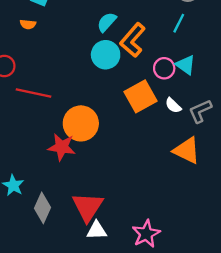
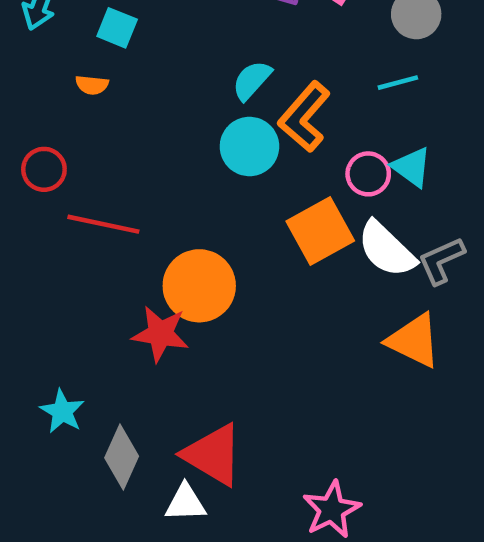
cyan line: (179, 23) -> (398, 83), turned 48
white semicircle: (173, 105) -> (386, 249), size x1.8
red triangle: (88, 207) -> (213, 455), turned -32
white triangle: (97, 230) -> (186, 503), moved

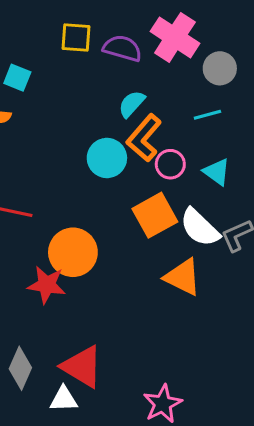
cyan semicircle: (252, 80) -> (132, 104), moved
pink circle: (368, 174) -> (170, 164), moved
orange triangle: (414, 341) -> (183, 277), moved

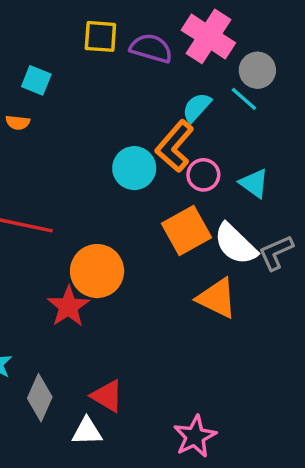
cyan semicircle: (132, 104) -> (197, 107), moved
cyan line: (207, 115) -> (244, 99), moved, turned 56
red star: (47, 285) -> (68, 306), turned 30
red triangle: (82, 367) -> (107, 396), size x0.7

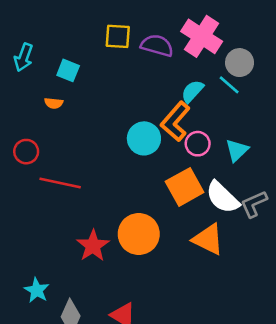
cyan triangle: (254, 183) -> (237, 150), turned 40
orange circle: (97, 271) -> (139, 234), moved

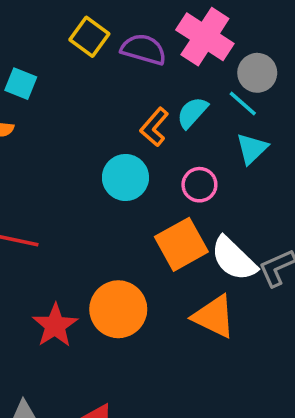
yellow square: (118, 36) -> (89, 37), turned 32
orange L-shape: (175, 121) -> (154, 127), moved, size x0.7
cyan triangle: (237, 150) -> (252, 149), moved

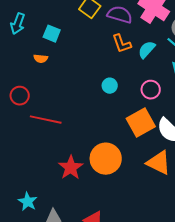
orange L-shape: (154, 127) -> (122, 44), moved, turned -60
cyan circle: (125, 177) -> (110, 86), size x0.6

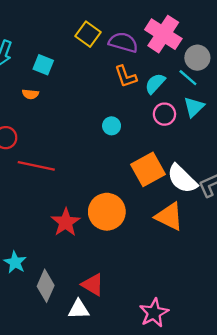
pink circle: (151, 90) -> (164, 114), moved

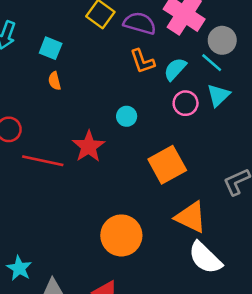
orange semicircle: (30, 94) -> (55, 81), moved, turned 70
white semicircle: (182, 179) -> (205, 258), moved
orange circle: (107, 212) -> (121, 235), moved
red star: (66, 222) -> (89, 146), moved

